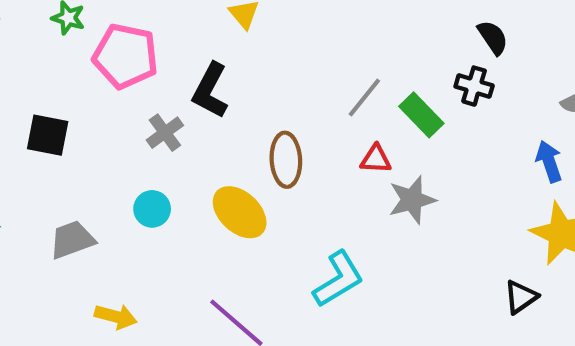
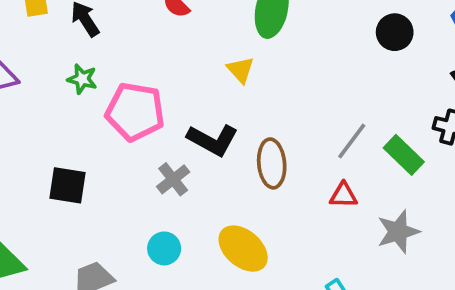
black L-shape: (210, 91) -> (213, 140), turned -87
red triangle: (376, 159) -> (343, 195), moved
brown ellipse: (286, 160) -> (272, 163), moved

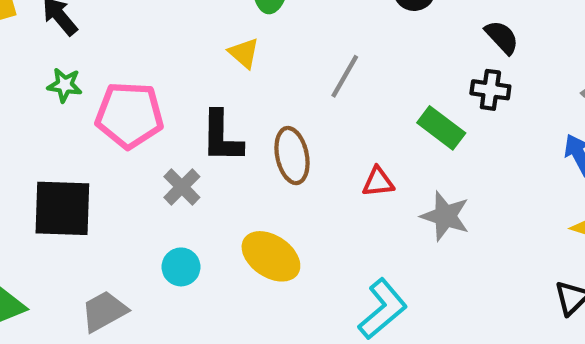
black L-shape: (213, 140) -> (222, 137), turned 69
gray line: (352, 141) -> (345, 76), moved
black square: (68, 185) -> (62, 208), size x1.4
gray star: (398, 232) -> (445, 216), turned -30

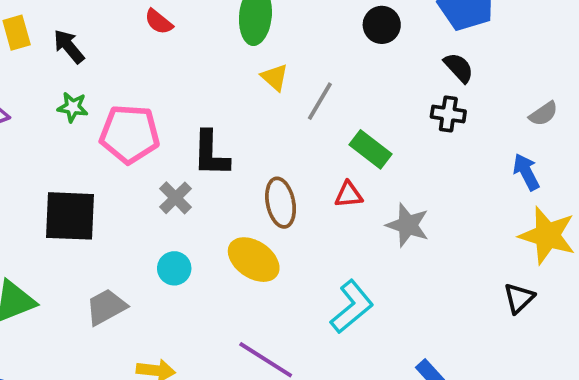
yellow triangle: (244, 53) -> (275, 77), moved
green rectangle: (441, 128) -> (371, 149), moved
brown ellipse: (292, 156) -> (281, 203), moved

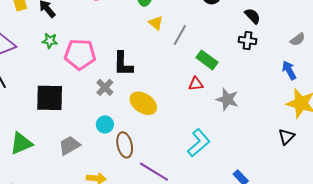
brown ellipse: (281, 203) -> (125, 145), moved
yellow ellipse: (254, 260) -> (143, 103), moved

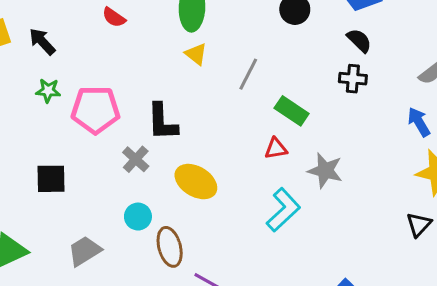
yellow triangle: (156, 23) -> (196, 54), moved
black square: (50, 98) -> (51, 179), size x0.7
cyan L-shape: (199, 143) -> (283, 210), moved

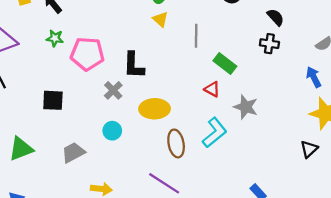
gray line: (248, 74) -> (196, 36), turned -30
red triangle: (276, 149) -> (212, 89), turned 35
yellow ellipse: (196, 182) -> (155, 109), turned -36
brown ellipse: (170, 247) -> (176, 143), moved

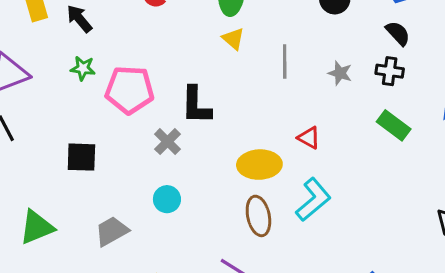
green rectangle: (225, 64) -> (394, 125), moved
gray star: (246, 107) -> (340, 73), moved, size x0.7
yellow ellipse: (155, 109) -> (259, 165), moved

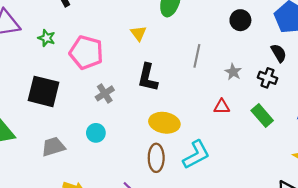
yellow triangle: (233, 39) -> (138, 33), moved
green star: (83, 68) -> (47, 38), moved
black L-shape: (196, 105) -> (148, 77), moved
red triangle: (309, 138) -> (222, 107), moved, turned -42
black square: (81, 157) -> (43, 91), size x1.4

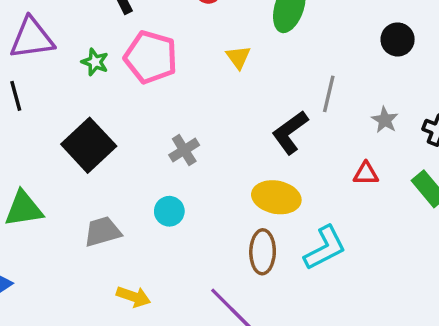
pink pentagon: (86, 52) -> (151, 57), moved
black L-shape: (148, 77) -> (290, 132), moved, turned 40
black square: (43, 91) -> (89, 145), turned 32

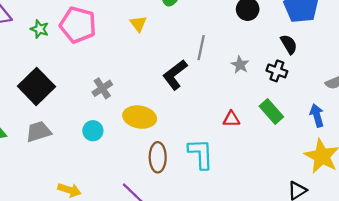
red triangle: (366, 174) -> (231, 119), moved
yellow ellipse: (276, 197) -> (140, 117), moved
gray trapezoid: (103, 232) -> (39, 132), moved
cyan L-shape: (325, 248) -> (201, 154), turned -64

